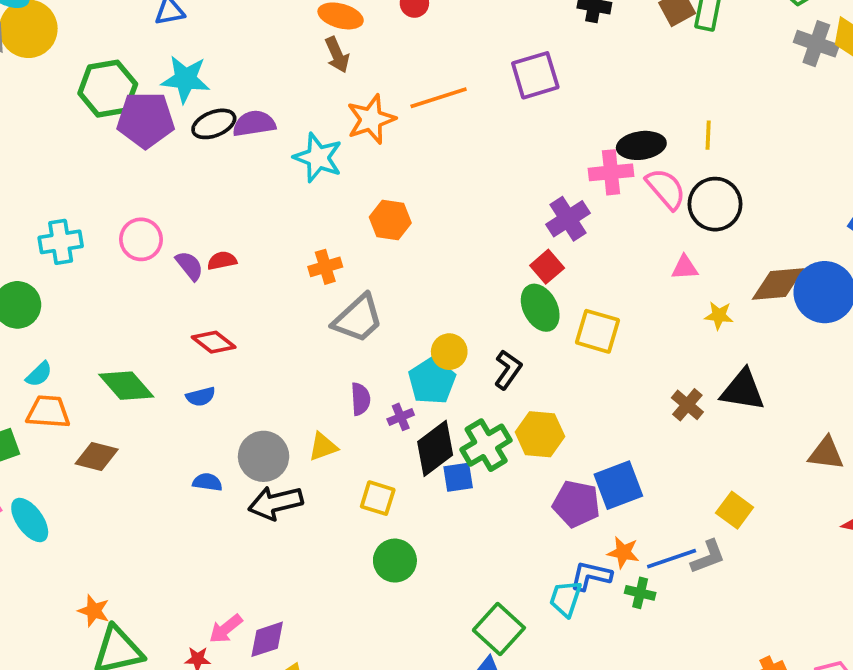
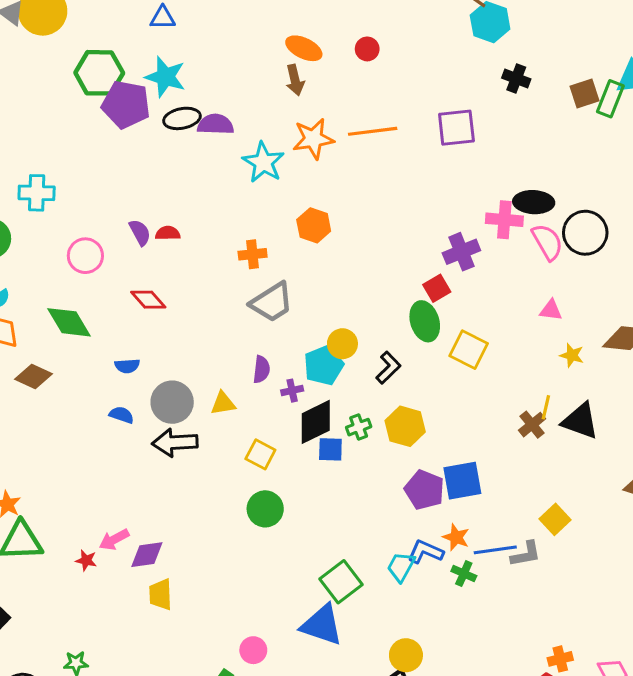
yellow line: (708, 135) -> (546, 407), moved
black circle: (715, 204) -> (585, 233), moved
pink circle: (141, 239) -> (85, 256), moved
blue semicircle: (201, 397) -> (127, 366), moved
green cross: (486, 445) -> (359, 427), size x0.6

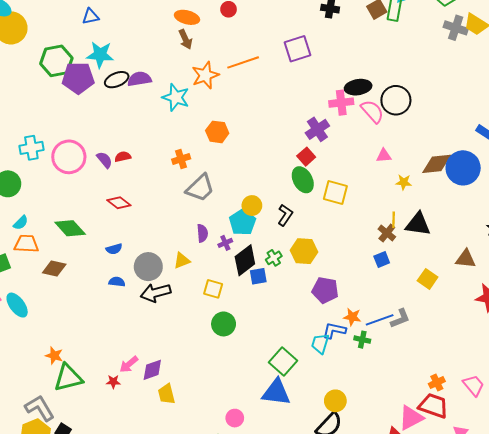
pink circle: (85, 256) -> (69, 157), moved, size x1.4
blue square: (462, 481) -> (382, 260), moved, size x0.6
yellow square: (555, 519) -> (428, 279), moved

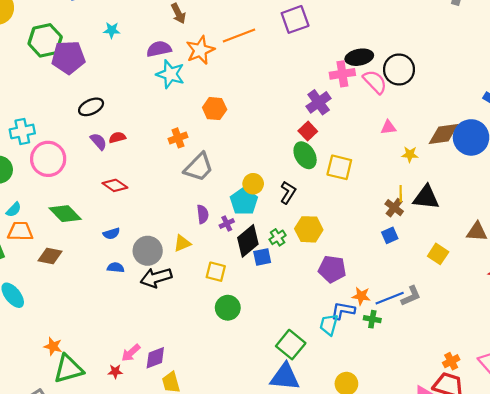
cyan star: (100, 55) -> (112, 30), moved, size x0.6
purple semicircle: (139, 79) -> (159, 49), moved
black ellipse: (117, 80) -> (91, 107), moved
pink circle: (69, 157) -> (48, 159), moved

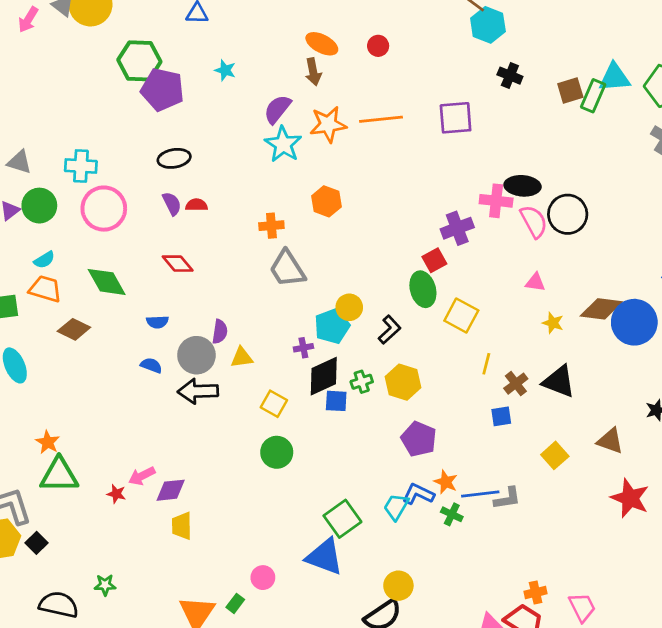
purple semicircle: (159, 49) -> (277, 109), turned -55
gray trapezoid: (199, 167) -> (287, 269), turned 88
yellow line: (401, 194) -> (486, 364), moved
purple semicircle: (203, 214) -> (220, 332), moved

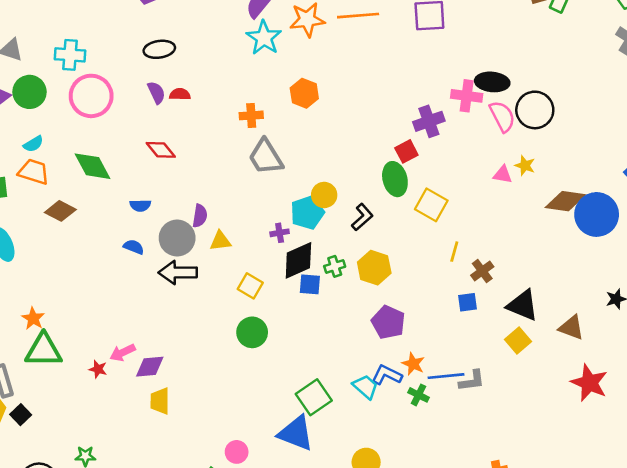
yellow star: (553, 323) -> (525, 166), moved
black triangle: (559, 381) -> (523, 305), moved
cyan trapezoid: (396, 507) -> (365, 387), turned 100

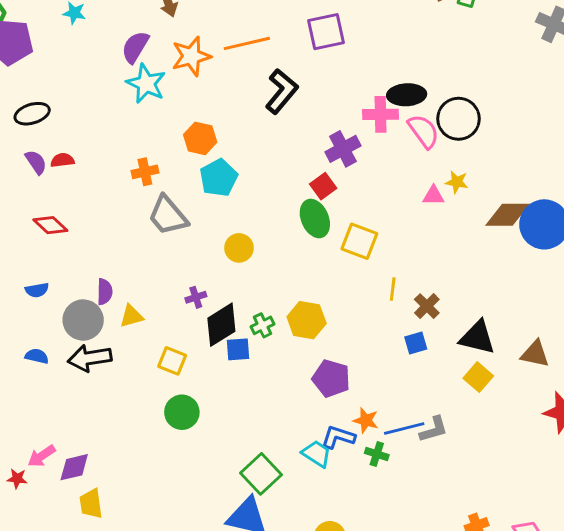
cyan pentagon: (307, 213) -> (219, 178), moved
black L-shape: (362, 217) -> (282, 91), moved, size x1.4
blue semicircle: (134, 247) -> (37, 356), moved

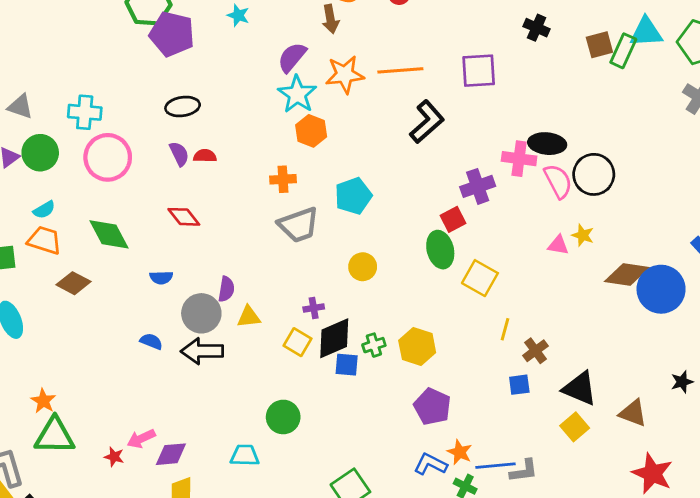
orange hexagon: (200, 138) -> (311, 131), moved
gray trapezoid: (168, 215) -> (299, 225), turned -78
yellow square: (172, 361) -> (297, 342), moved
cyan trapezoid: (316, 454) -> (245, 455), moved, turned -40

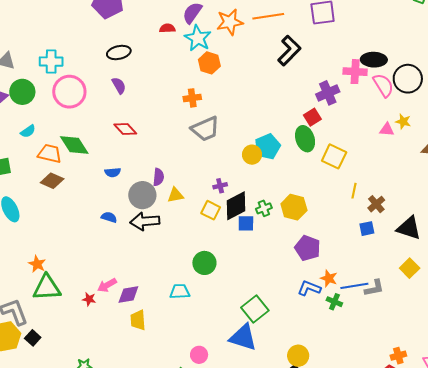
red semicircle: (205, 156) -> (167, 28), moved
cyan pentagon: (353, 196) -> (267, 146), moved
orange trapezoid: (44, 240) -> (50, 154), moved
yellow square: (575, 427) -> (410, 268), moved

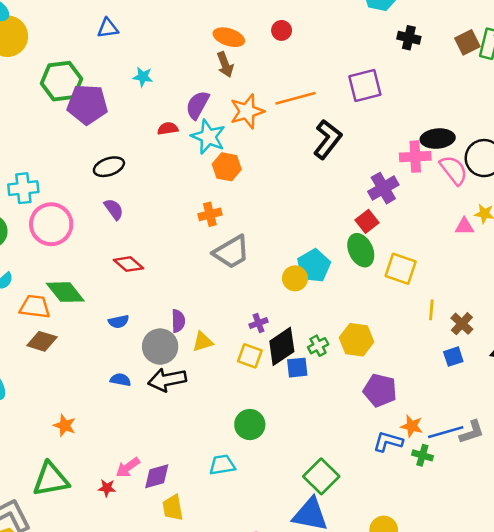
orange star: (37, 264) -> (65, 425), moved

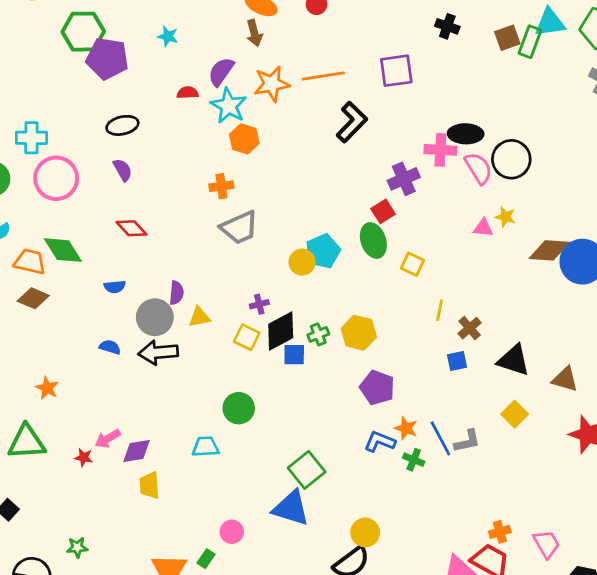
yellow square: (401, 269) -> (412, 264), size x0.7
blue line: (446, 432) -> (440, 438), turned 72

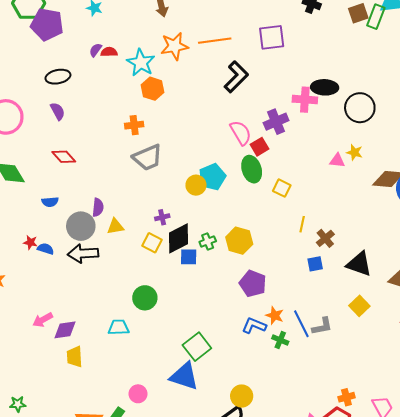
purple semicircle: (221, 72) -> (96, 50), moved, size x0.6
pink semicircle: (478, 168) -> (241, 133), moved
red star: (84, 457) -> (30, 242), moved

